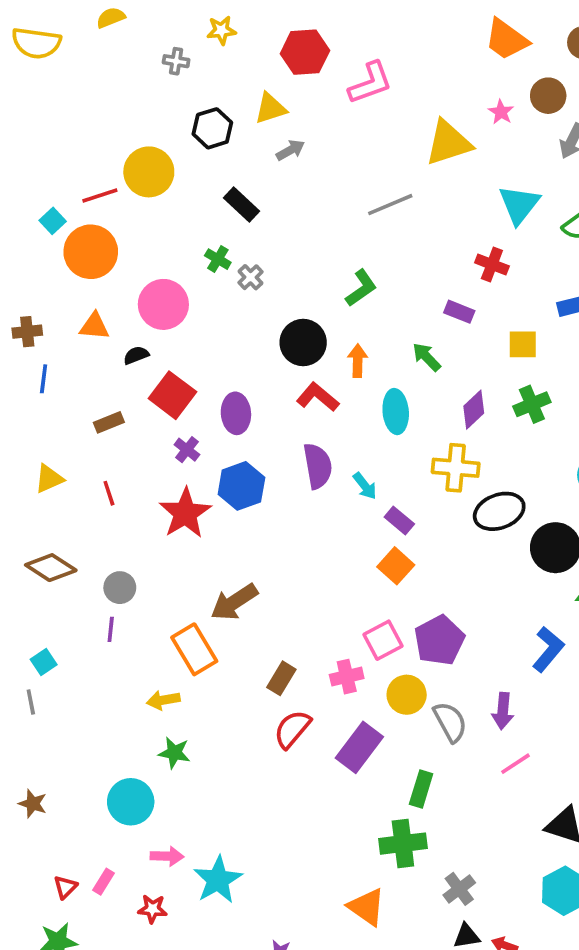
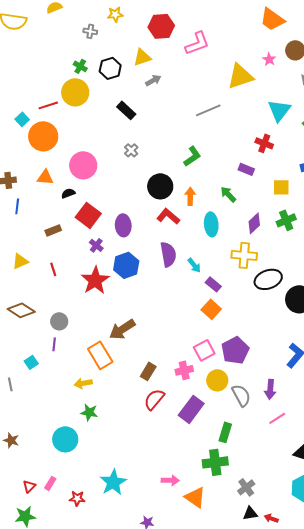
green cross: (218, 259) -> (80, 66), moved
cyan square: (44, 662) -> (31, 362), moved
pink arrow: (167, 856) -> (170, 480), moved

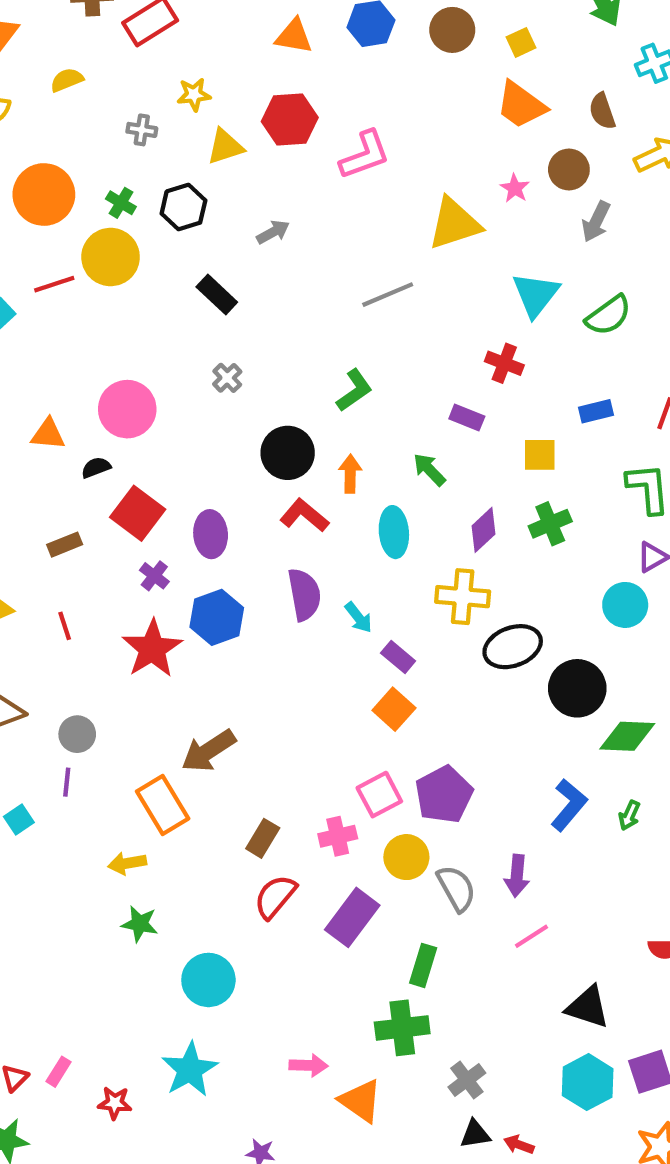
yellow triangle: (142, 57) -> (225, 147), moved
orange circle: (43, 136) -> (44, 195), moved
cyan circle: (65, 439) -> (208, 980), moved

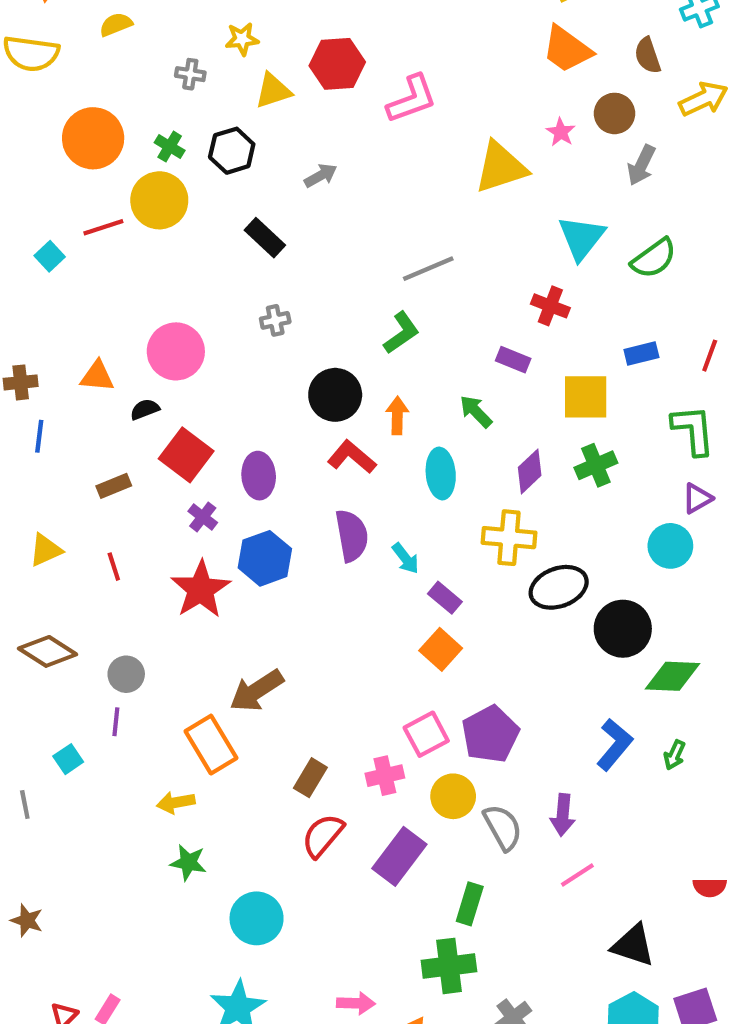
gray line: (388, 295) -> (428, 269), moved
gray cross: (227, 378) -> (275, 320), turned 32
yellow square: (540, 455) -> (586, 397), size x1.4

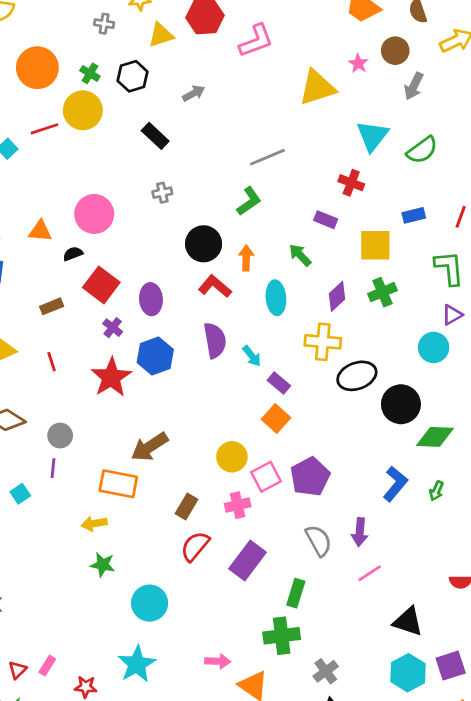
orange rectangle: (211, 745) -> (118, 484), turned -48
yellow circle: (453, 796) -> (232, 457), moved

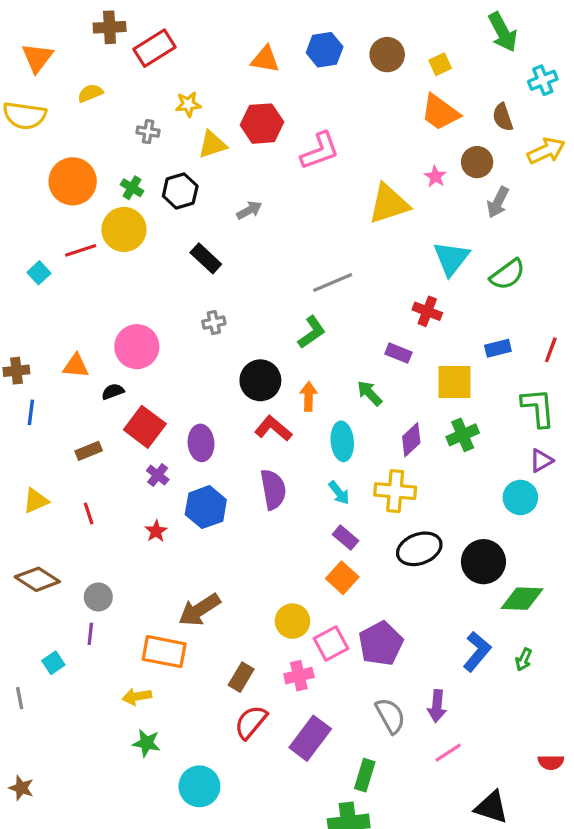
cyan arrow: (252, 356) -> (339, 493), moved
black ellipse: (357, 376) -> (419, 549), moved
red star: (111, 377) -> (156, 531), size x0.5

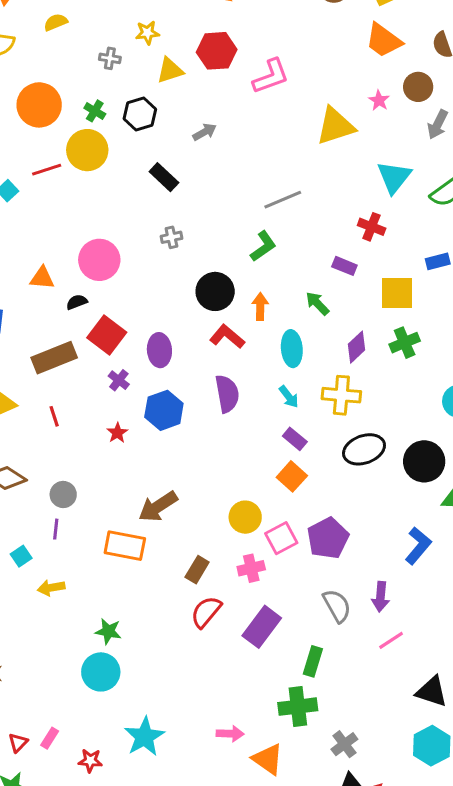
brown rectangle: (89, 451) -> (54, 358), size x1.8
yellow arrow: (137, 696) -> (51, 588), moved
cyan circle: (199, 786) -> (101, 672), moved

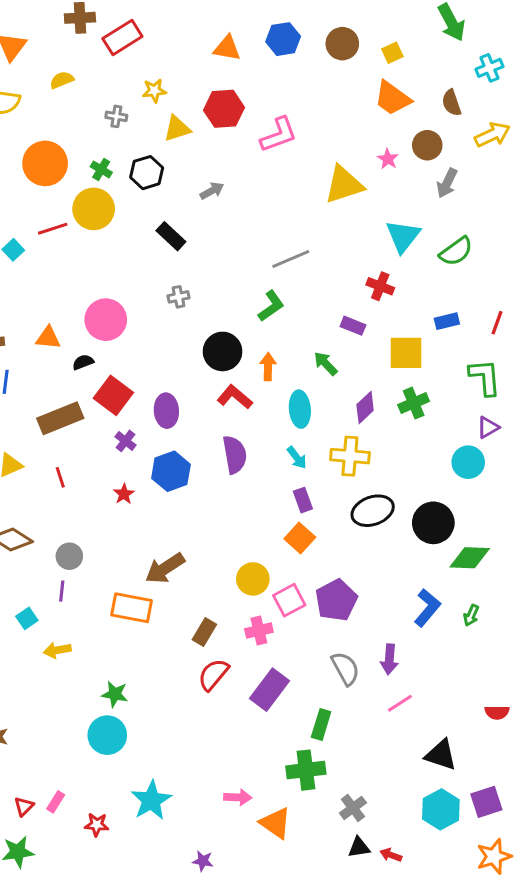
purple rectangle: (295, 439) -> (303, 500), turned 30

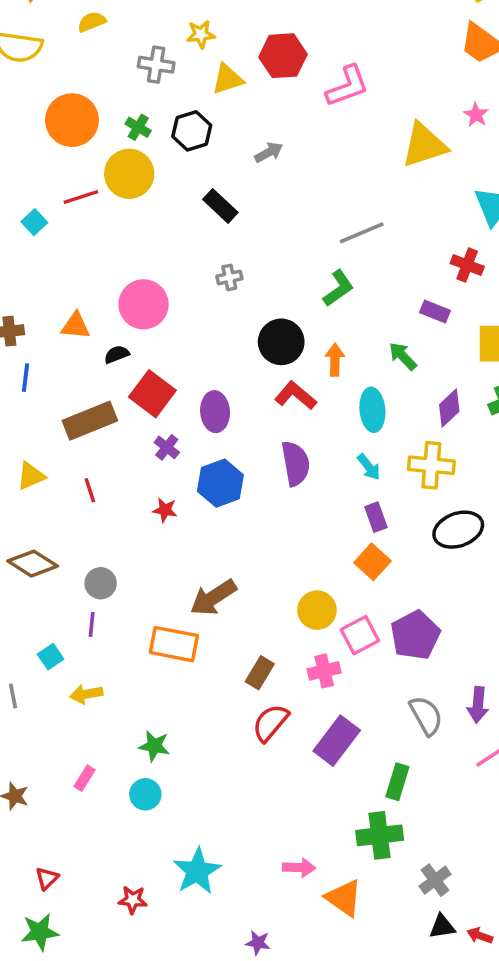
gray cross: (116, 116) -> (156, 65), size x1.4
red star: (124, 494) -> (165, 510), turned -30
cyan circle: (107, 735) -> (145, 794), size x0.7
pink rectangle: (56, 802) -> (85, 778), moved

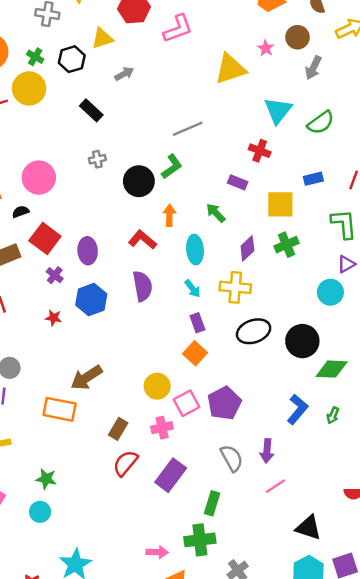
yellow triangle: (228, 79) -> (102, 38), moved
black circle: (281, 342) -> (139, 181), moved
pink arrow: (299, 868) -> (157, 552), moved

